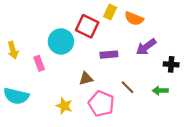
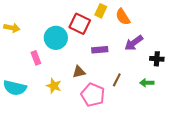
orange semicircle: (134, 19) -> (123, 17), turned 36
yellow arrow: (13, 50) -> (12, 28), moved, turned -63
brown line: (127, 87) -> (117, 80), turned 72
yellow star: (64, 106) -> (54, 86), moved

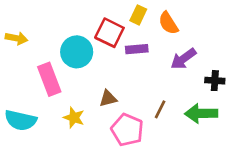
purple rectangle: (100, 50) -> (137, 49), moved
pink rectangle: (36, 58) -> (49, 79), size x1.6
green arrow: (147, 83) -> (201, 113), size x1.6

